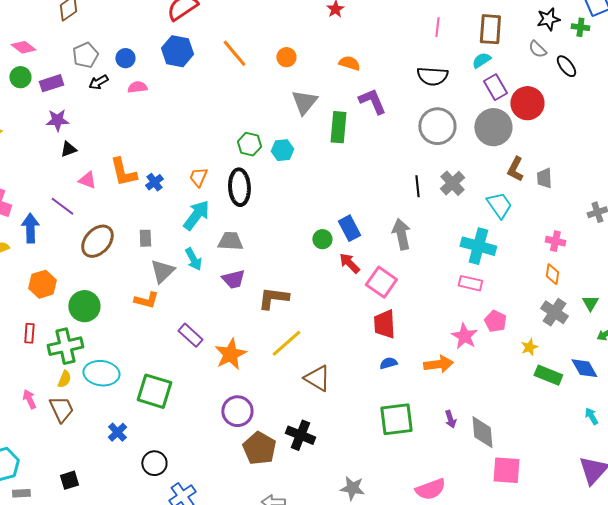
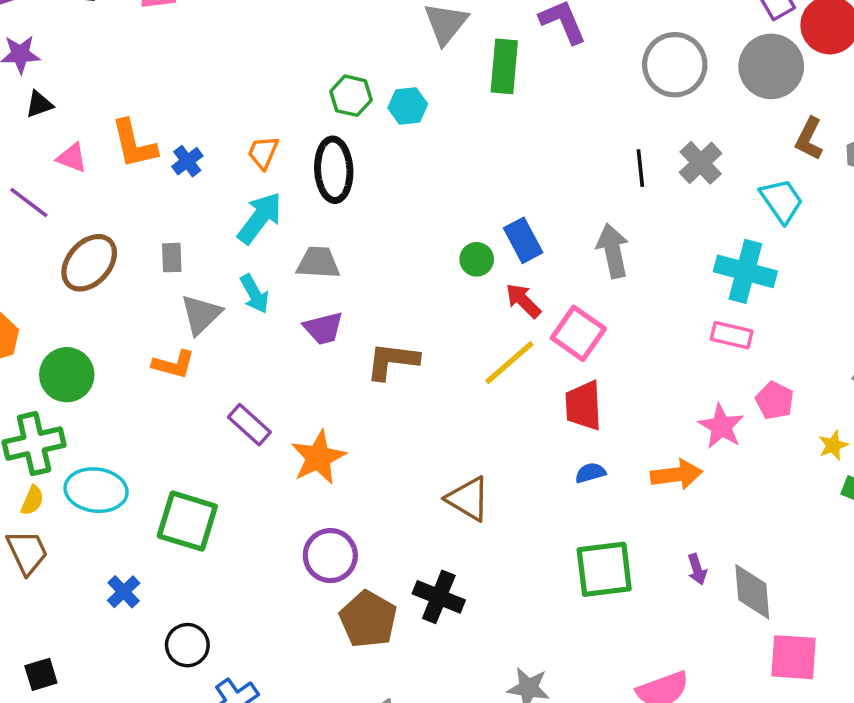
yellow line: (286, 343) -> (509, 363), moved

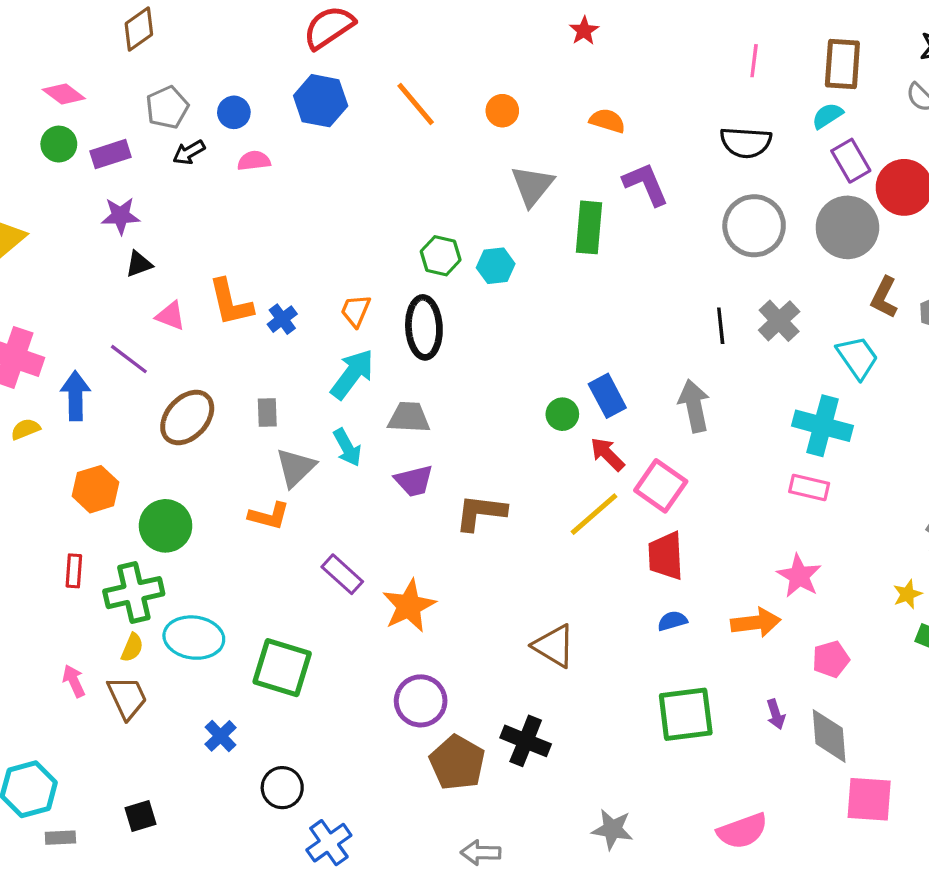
pink pentagon: (775, 401) -> (831, 659), moved, turned 30

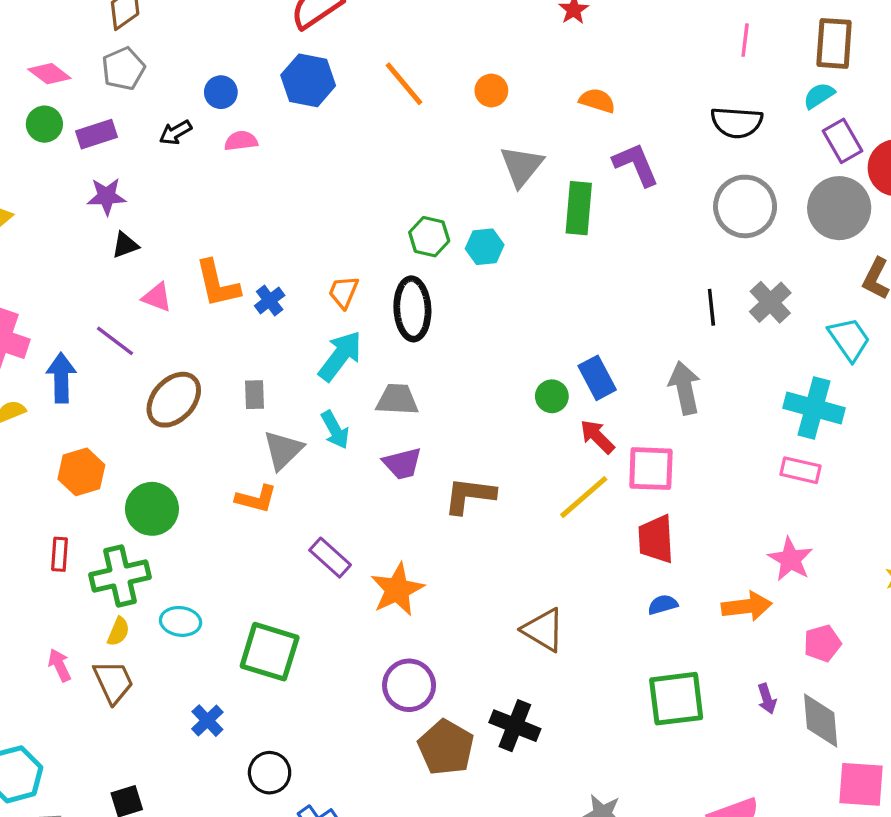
gray pentagon: (167, 107) -> (123, 69), moved
pink square: (661, 486) -> (651, 469), turned -33
cyan ellipse: (194, 638) -> (181, 621), size x0.7

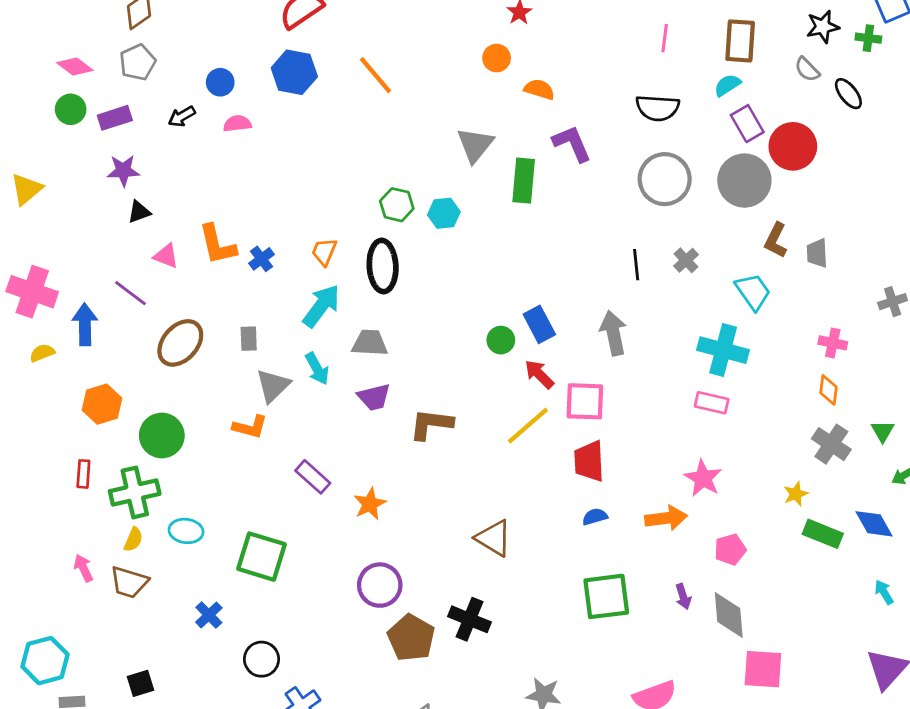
orange circle: (491, 90) -> (497, 58), moved
gray cross: (770, 302) -> (686, 260), size x0.7
orange star: (397, 590) -> (370, 504), size x0.7
brown trapezoid: (113, 682) -> (129, 582), turned 132

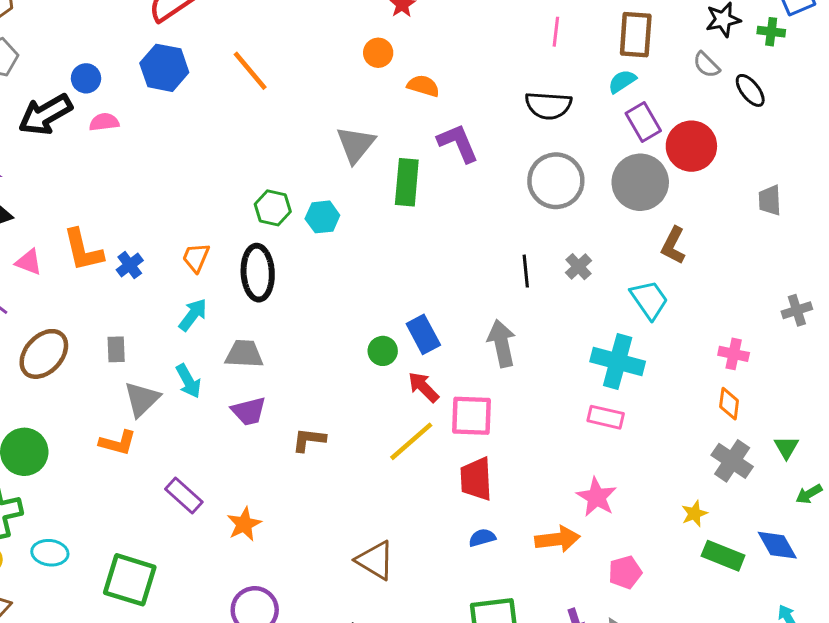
black arrow: (182, 116) -> (45, 114), size x1.8
gray trapezoid: (817, 253) -> (770, 200), moved
cyan arrow: (321, 306) -> (193, 315), size x0.7
brown L-shape: (431, 424) -> (309, 440), size x0.7

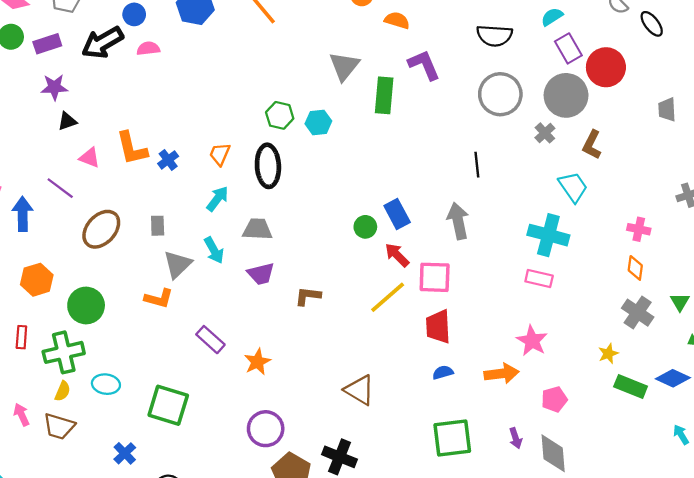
gray cross: (578, 267) -> (545, 133), moved
blue diamond: (777, 545) -> (673, 378), turned -36

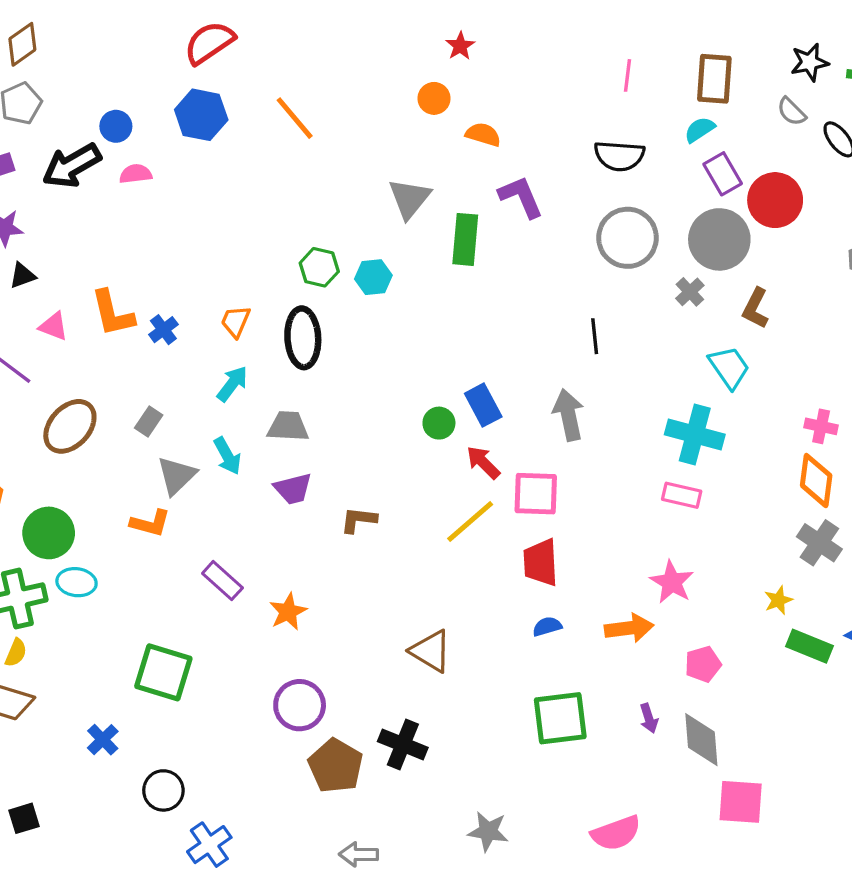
gray rectangle: (158, 226) -> (149, 421), turned 36
orange diamond: (635, 268) -> (816, 480), size x1.5
cyan ellipse: (106, 384) -> (77, 582), moved

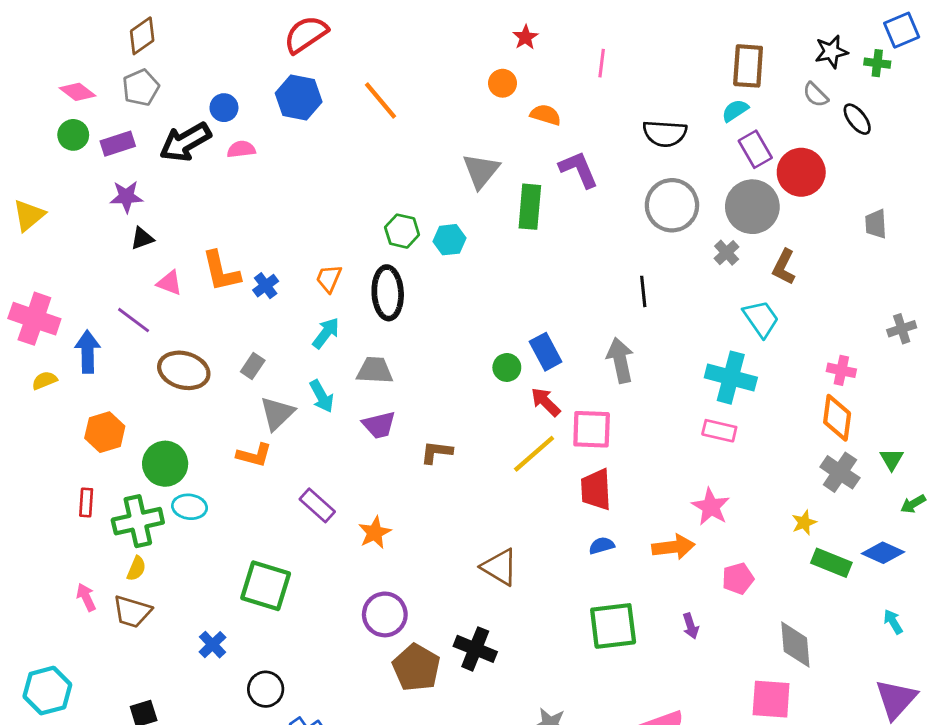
pink line: (628, 75) -> (602, 63), moved
brown ellipse: (70, 426) -> (184, 370), turned 63
gray diamond: (701, 740) -> (795, 645), moved

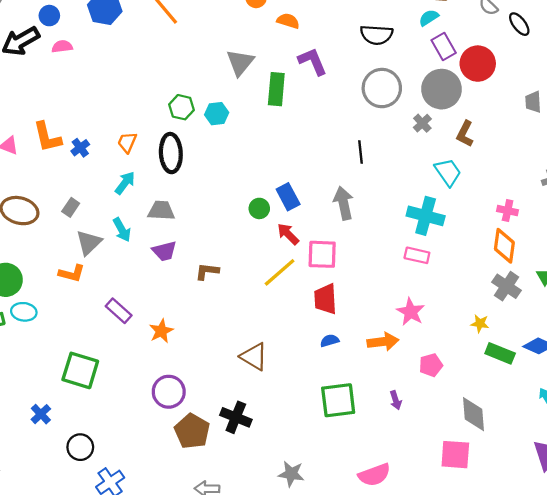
yellow star: (804, 523) -> (480, 324), turned 30

